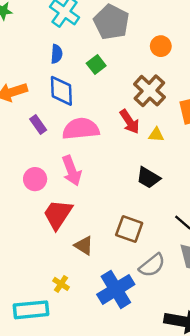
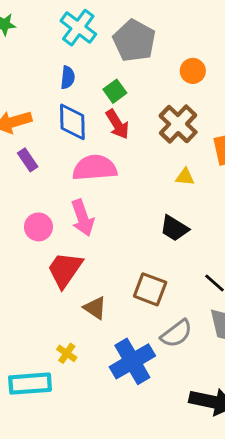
red arrow: (130, 122) -> (117, 124), moved
purple rectangle: (38, 125) -> (28, 160), moved

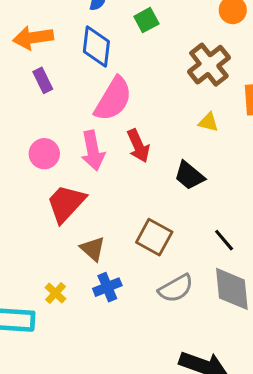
red arrow: (117, 124) -> (138, 146), moved
pink semicircle: (95, 168) -> (113, 99), turned 117
blue cross: (132, 361) -> (107, 287), moved, size x0.6

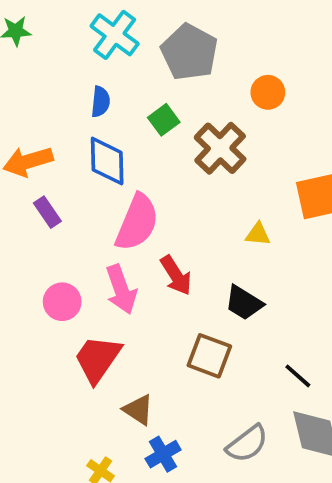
brown cross: (209, 65) -> (220, 148), moved
brown square: (154, 237) -> (209, 356), moved

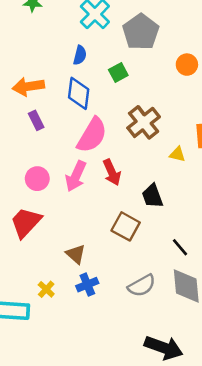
brown cross: (220, 148) -> (144, 122), moved
yellow triangle: (258, 234) -> (177, 154), moved
pink arrow: (121, 289) -> (76, 176), turned 36
black trapezoid: (244, 303) -> (152, 196), turned 30
red trapezoid: (98, 359) -> (26, 222), moved

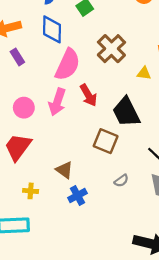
black trapezoid: (152, 196) -> (126, 112), size x1.4
gray semicircle: (142, 286) -> (121, 181), moved, size x0.6
yellow cross: (46, 289) -> (31, 191), moved, turned -32

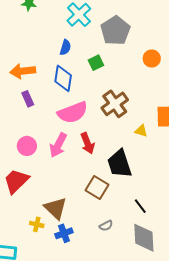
pink semicircle: (68, 65) -> (73, 113), turned 36
brown triangle: (64, 170) -> (56, 208), size x1.4
yellow cross: (31, 191) -> (37, 224), moved

